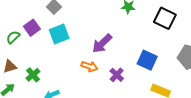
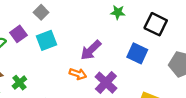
blue square: (147, 60) -> (137, 53), moved
purple cross: (117, 75) -> (106, 83), size x1.5

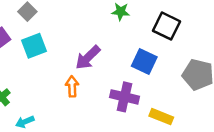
orange arrow: (78, 74) -> (72, 86), turned -112
purple cross: (106, 83) -> (125, 97), moved, turned -30

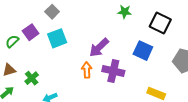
purple cross: (125, 97) -> (113, 71), moved

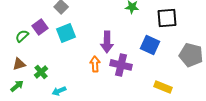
black square: (160, 23) -> (167, 18), turned -30
purple arrow: (99, 47) -> (107, 42), turned -45

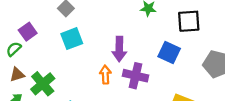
purple square: (40, 27) -> (28, 32), moved
green semicircle: (22, 36) -> (14, 49), moved
green cross: (41, 72) -> (43, 84), size x1.5

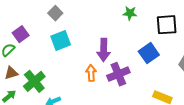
blue square: (169, 52) -> (149, 53), turned 30
purple cross: (135, 76) -> (118, 74), turned -35

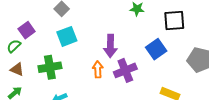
brown triangle: (11, 73) -> (17, 69), turned 40
green cross: (34, 81) -> (50, 67), moved, turned 30

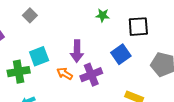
cyan square: (67, 36) -> (39, 56), moved
orange arrow: (98, 69) -> (65, 74), turned -56

